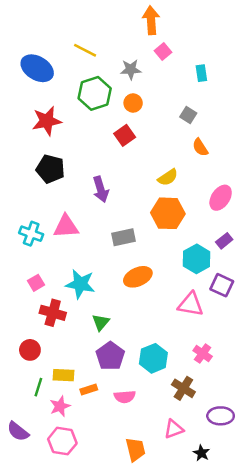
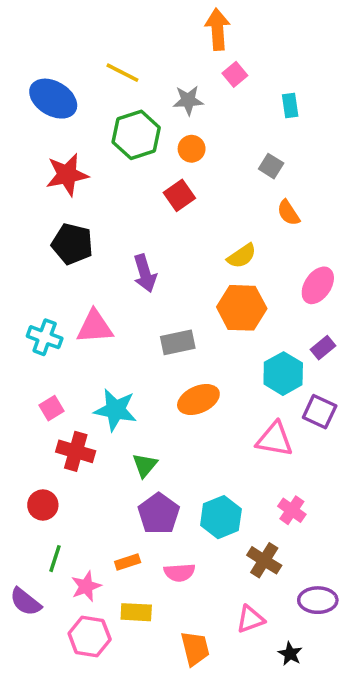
yellow rectangle: (64, 375) -> (136, 612), moved
purple semicircle: (18, 431) -> (26, 602), moved

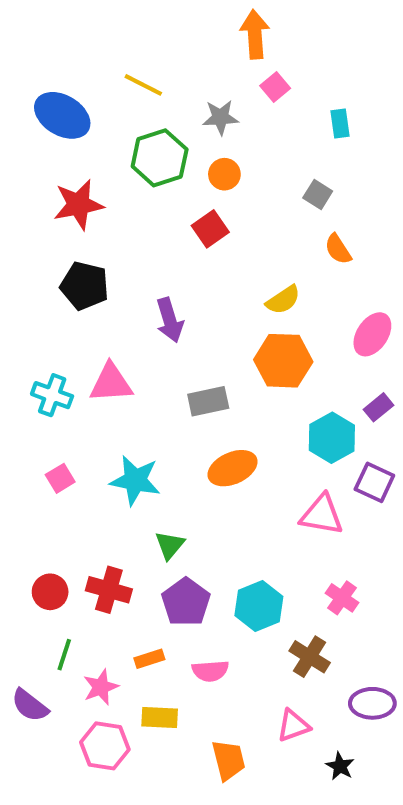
red cross: (76, 451) -> (109, 590), moved

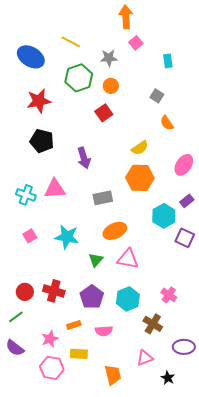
pink triangle: (322, 515) -> (128, 259), moved
green triangle: (170, 545) -> (96, 260), moved
green line: (64, 655) -> (16, 317), moved, turned 35

